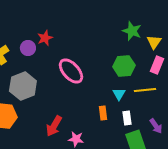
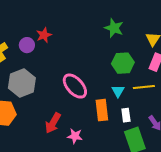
green star: (132, 31) -> (114, 28), moved
pink ellipse: (71, 71) -> (75, 86), moved
orange rectangle: (103, 113) -> (102, 110), size x1.5

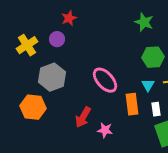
red star: (44, 35) -> (69, 18), moved

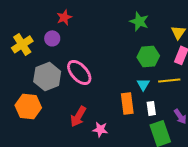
pink ellipse: (105, 80) -> (79, 72), moved

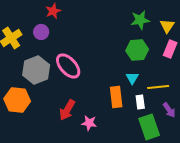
green star: (139, 21) -> (140, 20), moved, turned -30
yellow line: (169, 80) -> (158, 87), moved

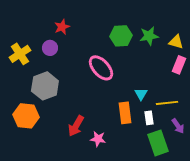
yellow triangle: (167, 26) -> (176, 42), turned -49
green hexagon: (137, 50) -> (121, 36), moved
pink ellipse: (68, 66) -> (101, 68), moved

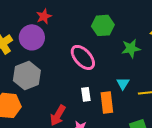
green star: (149, 36) -> (131, 48), moved
purple circle: (50, 48) -> (32, 37), size x1.6
white rectangle: (149, 118) -> (86, 94), moved

